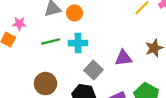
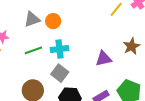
gray square: (94, 70) -> (60, 73), moved

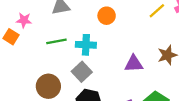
orange circle: (53, 21) -> (107, 16), moved

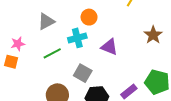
cyan cross: (86, 45) -> (77, 38), moved
purple triangle: (134, 64) -> (109, 47), moved, turned 42

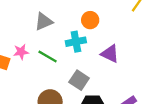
pink star: (18, 44) -> (21, 52), moved
green line: (52, 53) -> (48, 56), turned 54

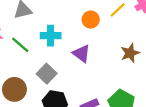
orange circle: (90, 20) -> (91, 20), moved

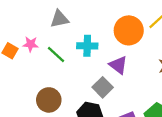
orange circle: (91, 20) -> (129, 30), size x1.6
gray square: (47, 74) -> (103, 87), moved

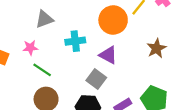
pink star: (31, 44) -> (30, 48), moved
green line: (56, 54) -> (42, 70), moved

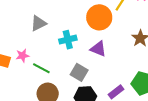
pink star: (30, 48) -> (23, 56), moved
gray square: (96, 79) -> (79, 72), moved

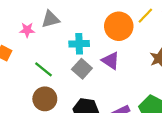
pink star: (23, 56) -> (27, 30), moved
gray square: (79, 72) -> (82, 69), moved

